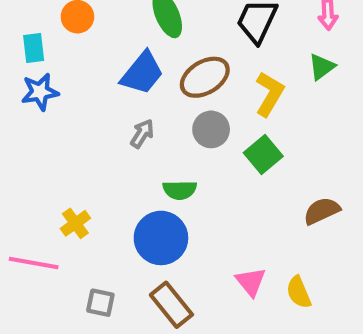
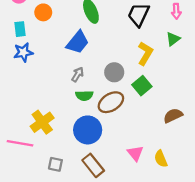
brown ellipse: (205, 77) -> (111, 102), moved
green semicircle: (180, 190) -> (84, 96), moved
yellow cross: (75, 223) -> (42, 122), size x1.5

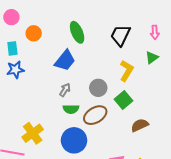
brown semicircle: (173, 116) -> (140, 125), moved

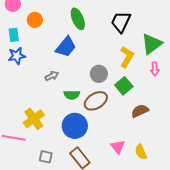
pink arrow: (155, 32) -> (155, 69), moved
green triangle: (152, 58) -> (152, 44), size x1.6
gray arrow: (65, 90) -> (52, 76), moved, turned 32

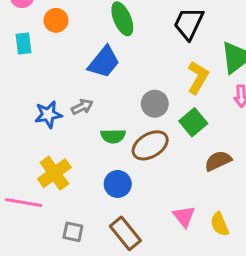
blue star: (17, 56) -> (48, 115), moved
blue circle: (75, 126) -> (118, 184), size x0.7

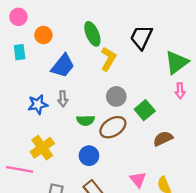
blue trapezoid: (104, 62) -> (63, 66), moved
yellow L-shape: (198, 77) -> (108, 59), moved
gray arrow: (82, 107) -> (63, 99), turned 112

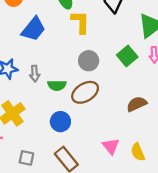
yellow L-shape: (108, 59) -> (80, 22), turned -30
gray arrow: (63, 99) -> (35, 74), moved
green square: (145, 110) -> (127, 56), moved

